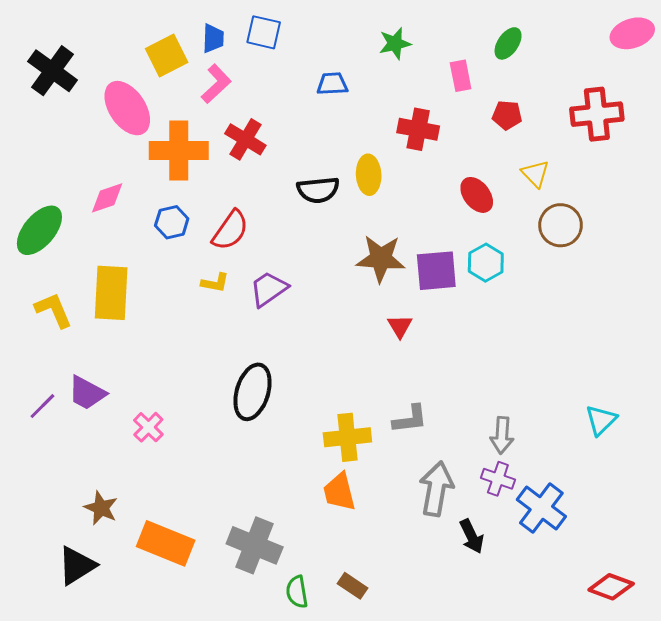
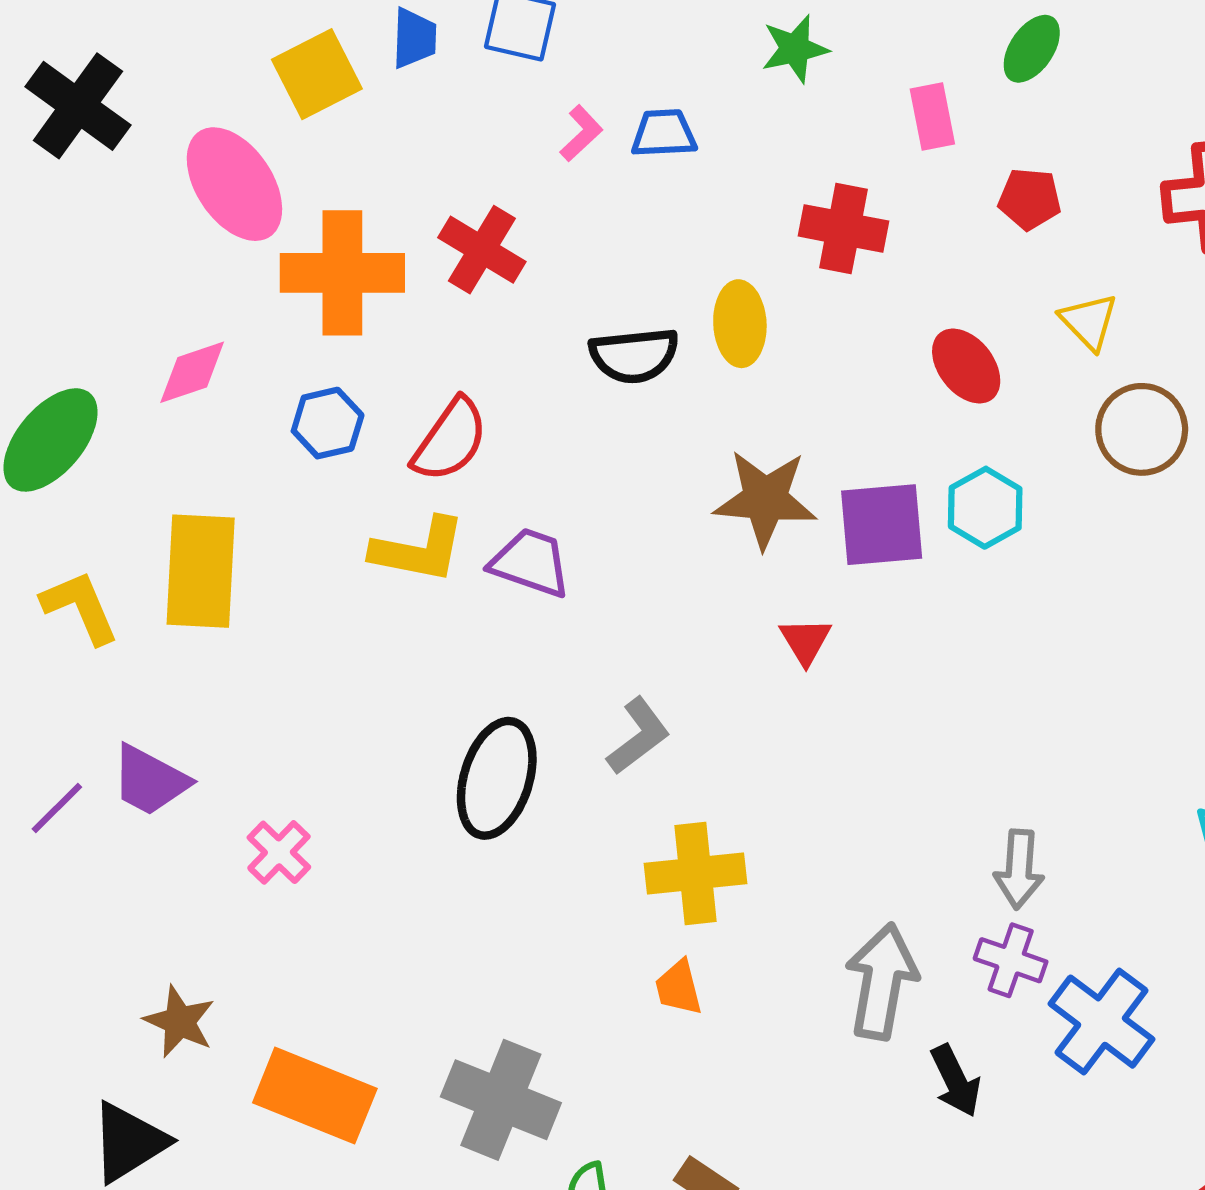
pink L-shape: (216, 84) -> (581, 133), moved, size x0.7
yellow L-shape: (215, 283) -> (418, 550), size x1.6
purple trapezoid: (269, 289) -> (531, 563), turned 54
gray L-shape: (410, 419) -> (638, 736), moved, turned -30
orange trapezoid: (339, 492) -> (679, 988), size x0.7

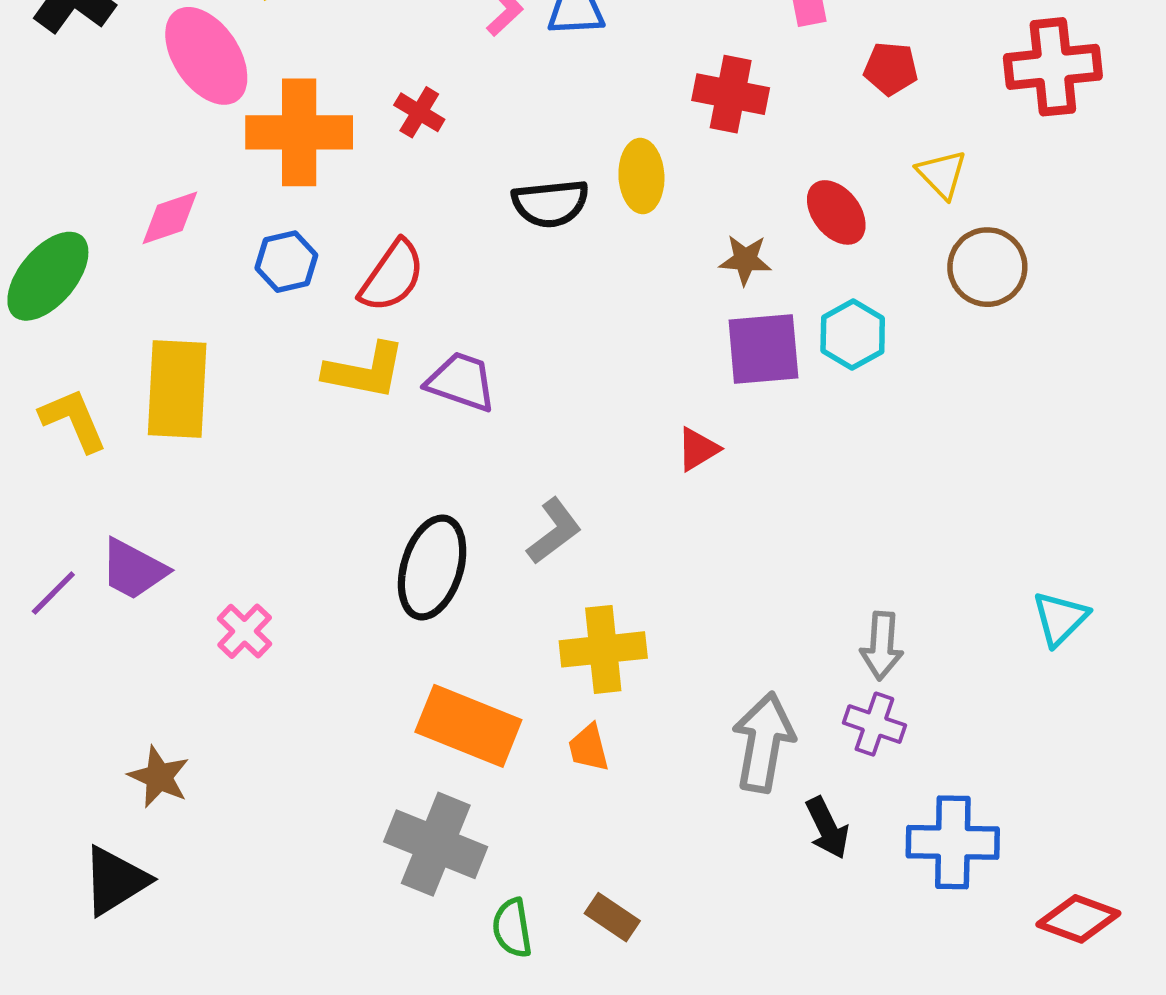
red cross: (482, 250) -> (419, 112), size x0.7
brown star: (765, 499) -> (745, 260), moved, size x0.6
red triangle: (805, 641) -> (698, 449), turned 30
blue cross: (1102, 1022) -> (953, 842), moved, turned -36
orange rectangle: (315, 1096) -> (468, 726), moved

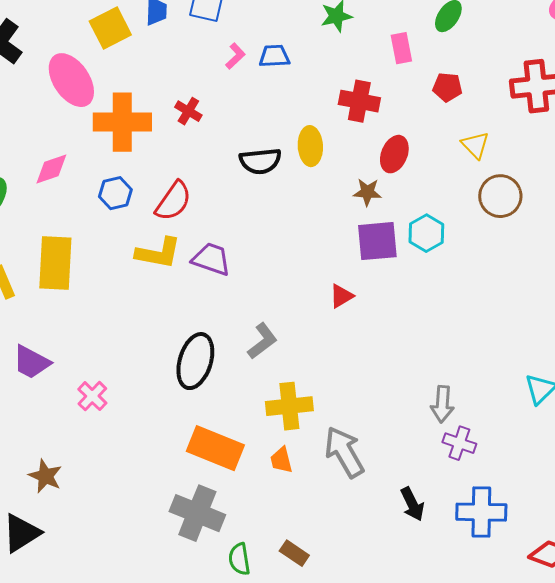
red ellipse: (836, 212) -> (394, 154), moved, turned 60
purple cross: (874, 724) -> (459, 443), moved
gray arrow: (763, 742) -> (344, 452), moved, turned -40

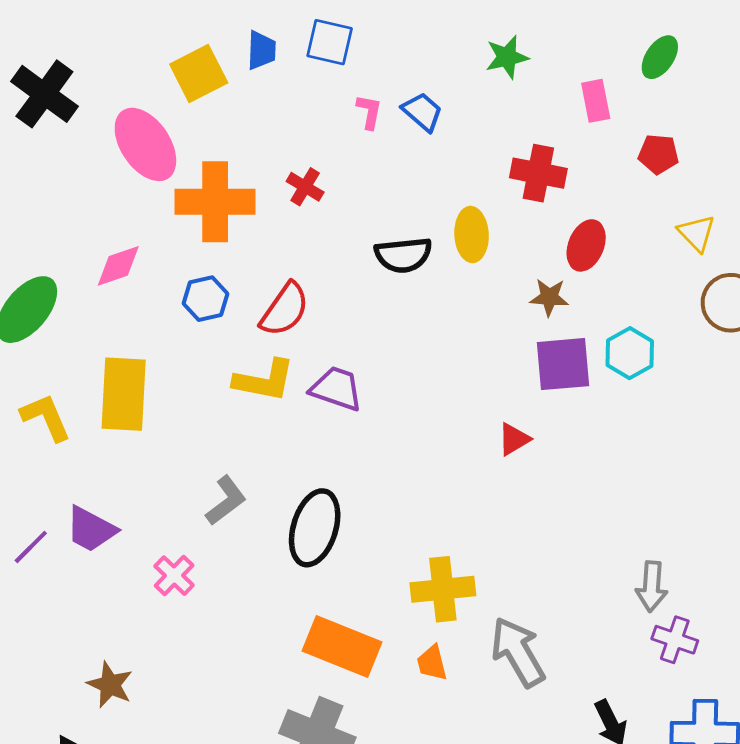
pink L-shape: (235, 56) -> (369, 112), turned -36
blue trapezoid: (274, 56) -> (422, 112), turned 44
gray L-shape: (262, 341) -> (226, 501), moved

